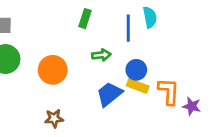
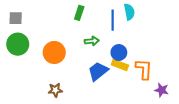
purple star: (192, 106) -> (162, 90), moved

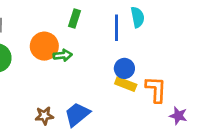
green arrow: (92, 41) -> (63, 55), moved
orange circle: (54, 52) -> (44, 46), moved
blue trapezoid: (98, 71) -> (77, 114), moved

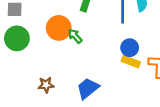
green arrow: (63, 55) -> (75, 36), turned -126
brown star: (44, 116) -> (46, 85), moved

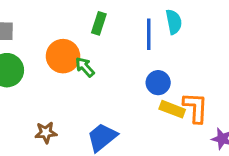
yellow rectangle: (131, 62) -> (172, 109), moved

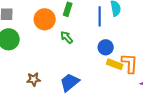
orange circle: (63, 56) -> (45, 19), moved
green arrow: (85, 67) -> (67, 37), moved

